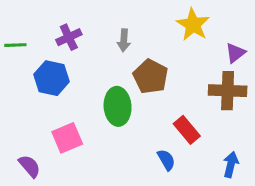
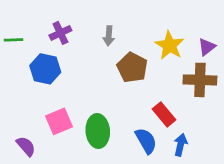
yellow star: (193, 25) -> (170, 45), moved
green ellipse: (118, 106) -> (98, 131), moved
blue semicircle: (166, 160) -> (146, 141), size x1.4
blue arrow: (231, 165) -> (181, 145), moved

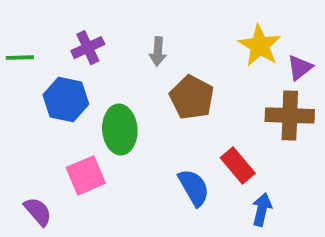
yellow star: (170, 45) -> (260, 46), moved
green ellipse: (98, 131) -> (120, 129), moved
blue semicircle: (146, 141) -> (194, 187), moved

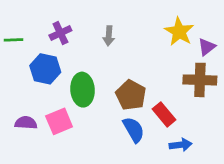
brown pentagon: (192, 98) -> (131, 95), moved
blue arrow: (262, 209) -> (181, 145), turned 70
purple semicircle: (38, 211) -> (26, 123), moved, turned -45

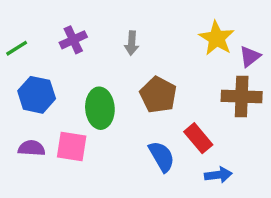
green line: (14, 40) -> (17, 48), turned -30
blue hexagon: (45, 69) -> (37, 95), moved
brown pentagon: (131, 95) -> (158, 95), moved
pink square: (59, 121) -> (72, 147), turned 32

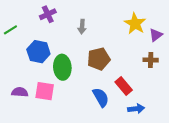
purple cross: (73, 40) -> (48, 14), moved
blue hexagon: (37, 95) -> (38, 52), moved
brown pentagon: (158, 95) -> (99, 59), turned 30
brown cross: (242, 96) -> (151, 60), size x0.6

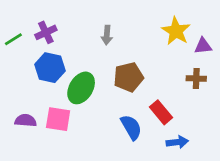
purple cross: (48, 14) -> (46, 32), moved
purple triangle: (156, 35) -> (203, 46), turned 32
green ellipse: (62, 67) -> (81, 88), turned 35

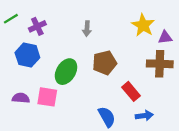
green line: (13, 39) -> (11, 19), moved
blue hexagon: (50, 68) -> (27, 55), moved
brown cross: (196, 78) -> (160, 64), size x1.6
blue semicircle: (131, 127) -> (107, 117), moved

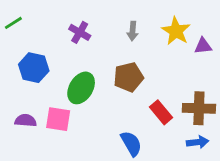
purple cross: (37, 26) -> (80, 32), moved, turned -35
gray arrow: (87, 29) -> (133, 31), moved
brown cross: (160, 64) -> (199, 108), moved
blue arrow: (144, 116) -> (198, 142), moved

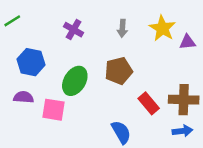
purple semicircle: (26, 120) -> (24, 97), moved

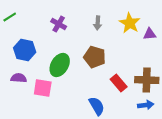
brown pentagon: (119, 71) -> (95, 57), turned 30

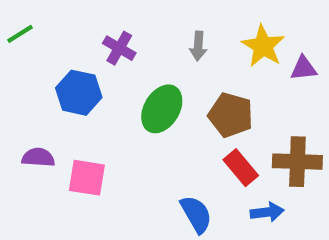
blue hexagon: (25, 50) -> (79, 93), moved
brown pentagon: (95, 57) -> (231, 115), moved
green ellipse: (60, 65) -> (162, 109), moved
blue arrow: (146, 105) -> (267, 212), moved

